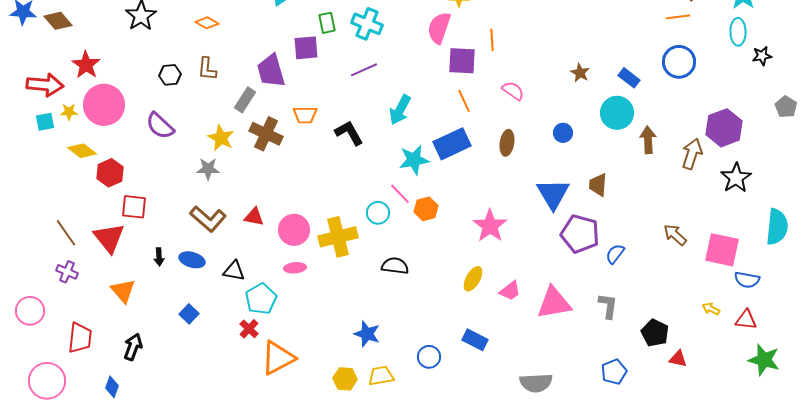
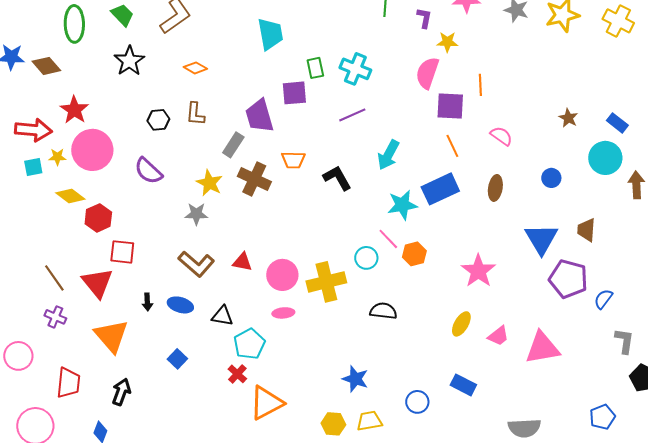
orange triangle: (123, 291) -> (111, 336), size x1.4
gray L-shape: (608, 306) -> (624, 341), moved

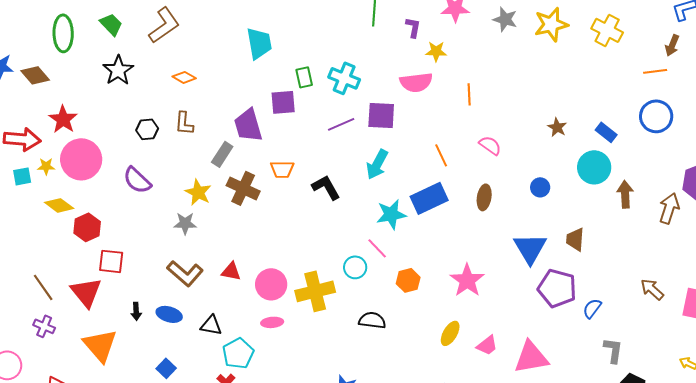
pink semicircle: (427, 73) -> (416, 82), turned -116
purple square: (450, 106) -> (381, 115), moved
orange hexagon: (414, 254) -> (408, 280), moved

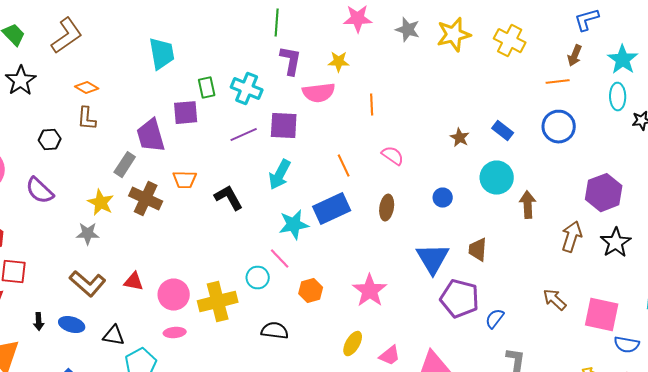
purple L-shape: (413, 27) -> (291, 61), moved, size x1.4
brown L-shape: (184, 123) -> (87, 119), moved
blue rectangle: (606, 132) -> (503, 131), moved
brown arrow: (669, 208) -> (572, 237), moved

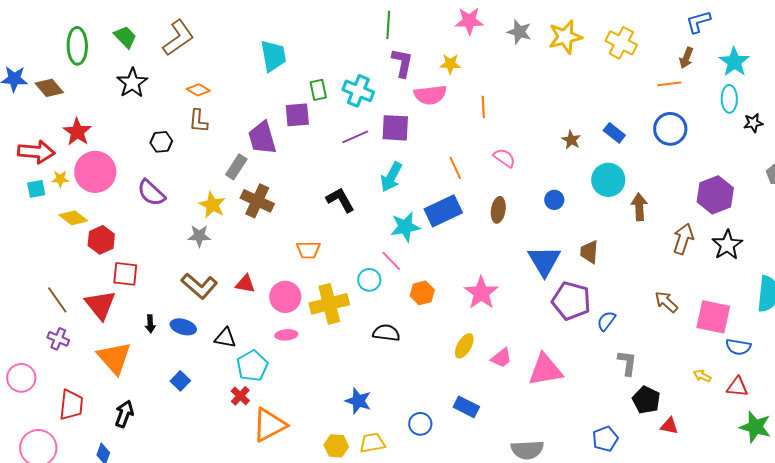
orange trapezoid: (185, 180) -> (308, 250), moved

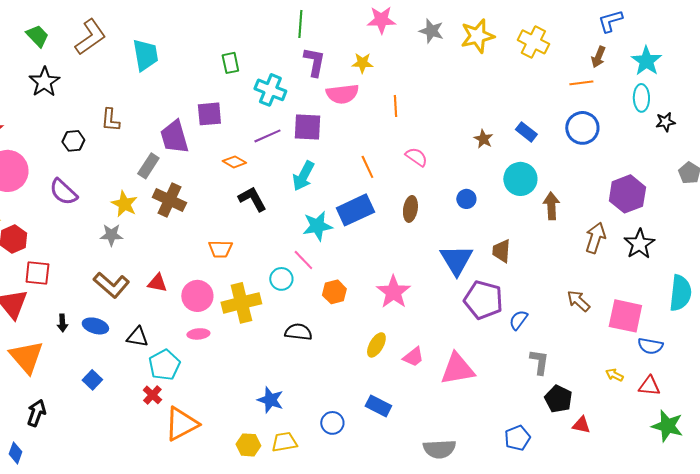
cyan trapezoid: (273, 56) -> (145, 55), moved
orange diamond: (198, 90) -> (234, 162), moved
green rectangle: (318, 90) -> (230, 63), moved

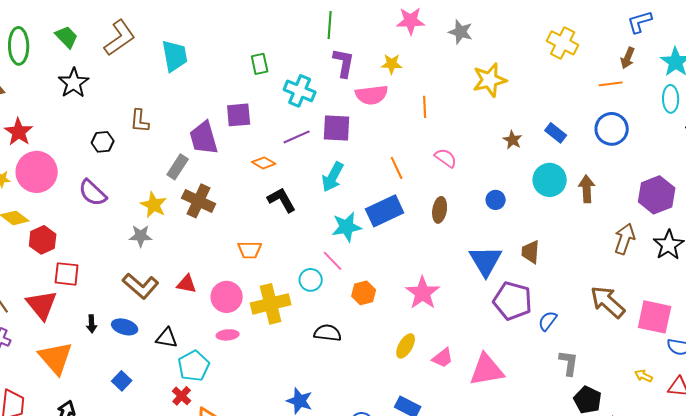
yellow star: (477, 36) -> (490, 80), moved
brown arrow: (551, 206) -> (587, 189), moved
brown arrow: (578, 301) -> (608, 302), size x1.5

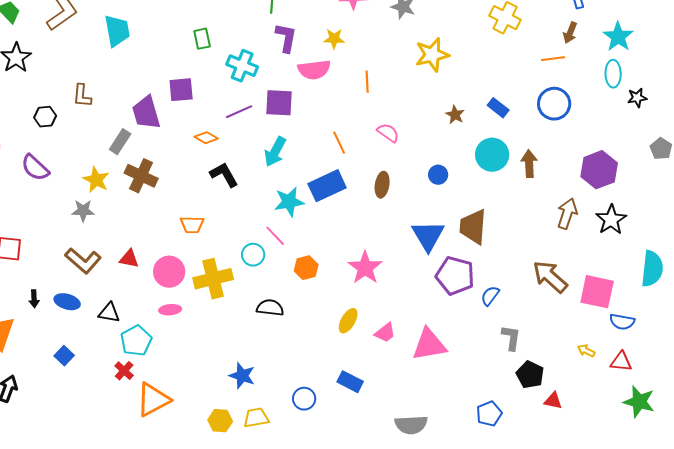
brown trapezoid: (531, 252) -> (473, 227), size x1.5

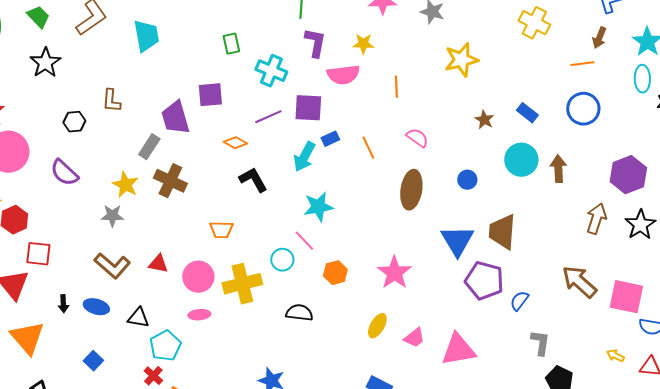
brown ellipse: (382, 185) -> (411, 190), size x1.5
blue rectangle: (327, 186) -> (330, 139), moved, size x0.5

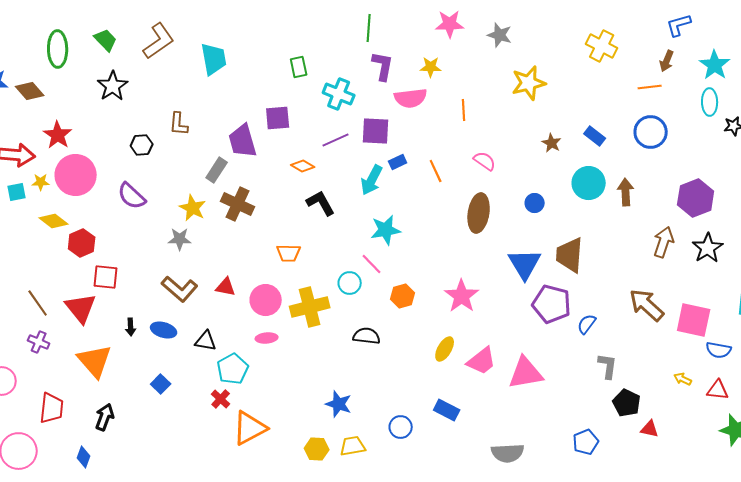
pink trapezoid: (414, 338) -> (482, 361), size x1.4

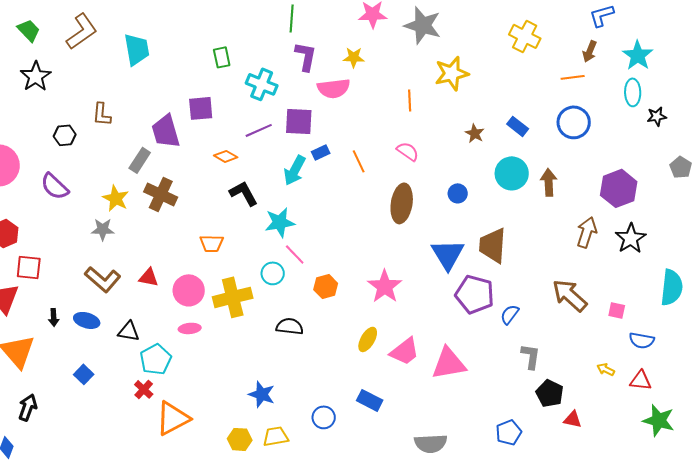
gray star: (500, 35) -> (423, 25), size x1.5
orange line: (464, 110) -> (410, 100), moved
cyan star: (386, 230) -> (280, 222), moved
pink square: (694, 320) -> (617, 310), size x0.5

